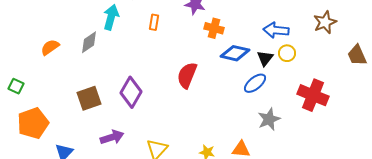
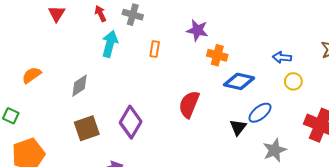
blue arrow: (276, 30) -> (282, 57), size x0.7
gray diamond: (89, 42) -> (80, 86), moved
orange semicircle: (50, 47) -> (32, 75), moved
black triangle: (265, 58) -> (238, 127), moved

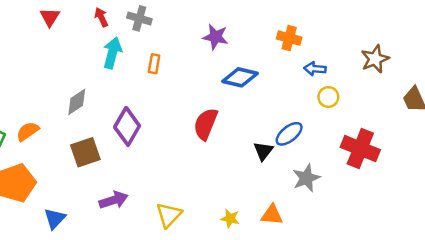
orange rectangle: (155, 49) -> (154, 64), moved
orange cross: (217, 55) -> (289, 38), moved
orange semicircle: (32, 75) -> (28, 131), moved
blue diamond: (239, 81) -> (240, 77), moved
purple diamond: (131, 122) -> (127, 126), moved

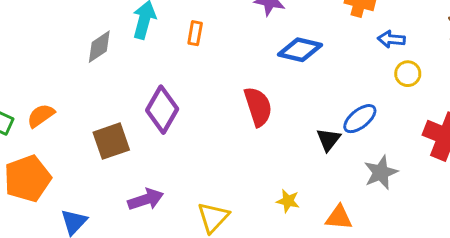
gray diamond: (77, 102) -> (99, 47), moved
red semicircle: (206, 124) -> (258, 107), turned 140
yellow star: (230, 219) -> (288, 201), moved

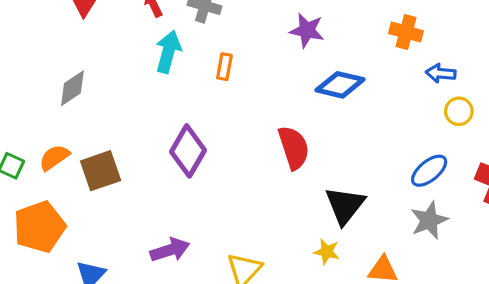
gray diamond: (99, 47) -> (72, 88), moved
blue ellipse: (360, 119) -> (429, 171), moved
black triangle: (328, 140) -> (345, 205), moved, size x1.5
brown square: (111, 141) -> (101, 171), moved

